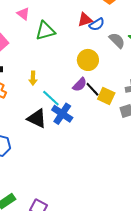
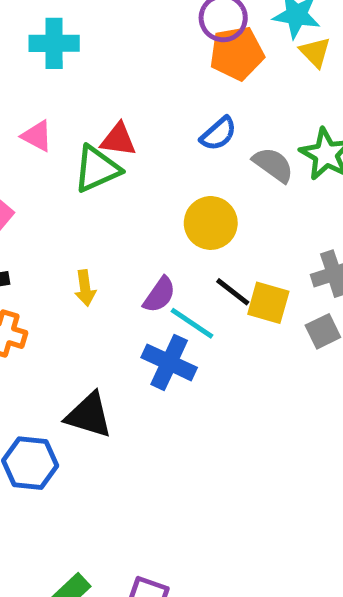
red triangle: (85, 20) -> (118, 140), moved, turned 35
purple semicircle: (80, 85) -> (159, 295), moved
cyan line: (51, 98) -> (192, 323), moved
black triangle: (37, 118) -> (89, 415), moved

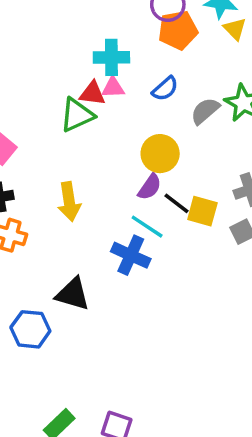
cyan cross: (54, 43) -> (111, 57), moved
pink triangle: (37, 136) -> (113, 88), moved, turned -30
gray semicircle: (273, 165) -> (205, 111), turned -76
yellow arrow: (85, 288) -> (69, 202), size x1.5
purple semicircle: (159, 295) -> (150, 187), moved

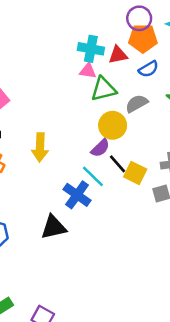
blue semicircle: (165, 89) -> (148, 69), moved
red triangle: (92, 94) -> (118, 55), moved, turned -30
gray semicircle: (205, 111) -> (137, 104), moved
green triangle: (77, 115) -> (104, 89), moved
black triangle: (73, 294) -> (54, 227), moved, turned -40

